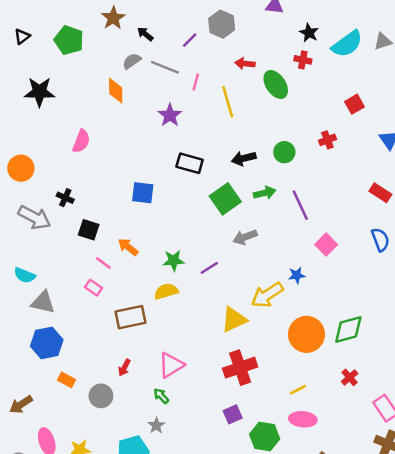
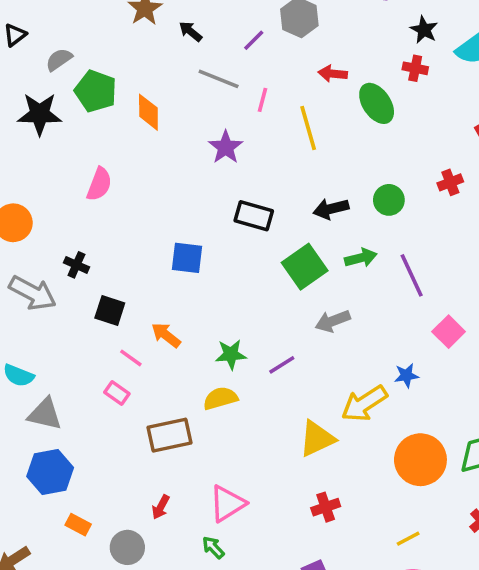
green pentagon: (69, 40) -> (96, 91), moved
gray semicircle: (132, 61) -> (59, 60), moved
red cross: (240, 368) -> (326, 507), size x0.6

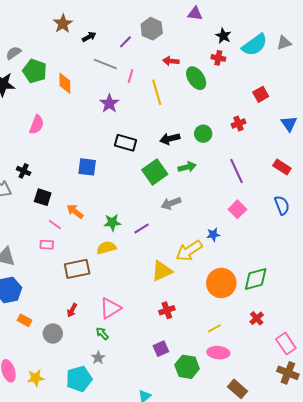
black arrow: (191, 31) -> (89, 37), turned 112
purple line: (412, 275) -> (236, 171), moved
pink rectangle: (117, 393) -> (47, 245), turned -32

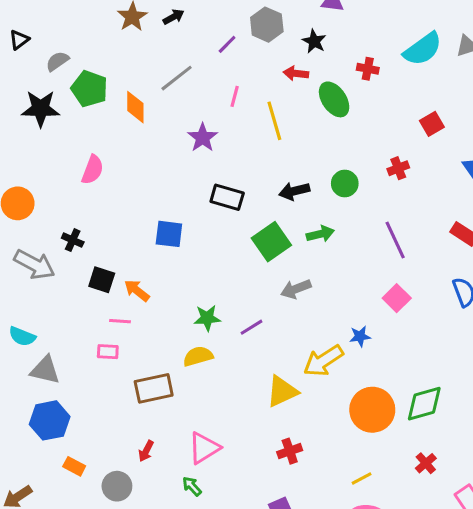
black star: (223, 36) -> (314, 41), moved
black arrow: (89, 37) -> (174, 17), moved
gray line: (105, 64) -> (177, 78), moved, turned -60
orange arrow: (75, 211) -> (137, 291), moved
pink line: (55, 224) -> (120, 321), turned -32

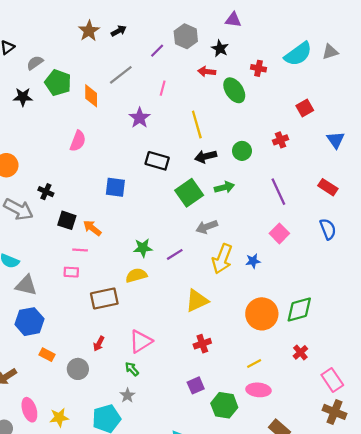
black star: (41, 109) -> (23, 97), size x0.7
yellow line: (274, 121) -> (197, 124), moved
pink semicircle: (93, 170) -> (78, 141), moved
yellow arrow: (323, 361) -> (222, 259), moved, turned -36

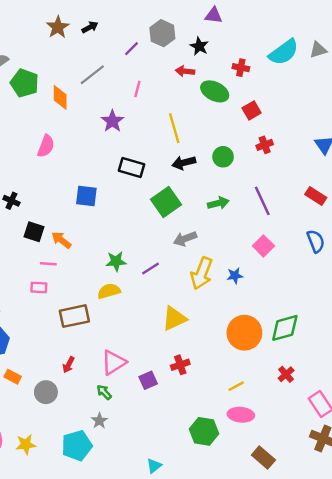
green ellipse: (234, 90) -> (215, 91), turned -30
red square: (305, 108) -> (252, 110), moved
green arrow: (224, 187) -> (218, 203), moved
purple square: (196, 385) -> (148, 380), moved

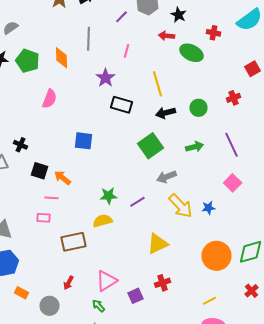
gray line: (92, 75) -> (88, 39), turned -50
green pentagon: (25, 83) -> (28, 61), moved
red square: (252, 110) -> (252, 69), moved
black rectangle: (131, 167) -> (122, 105), moved
yellow arrow: (202, 273) -> (180, 206), turned -64

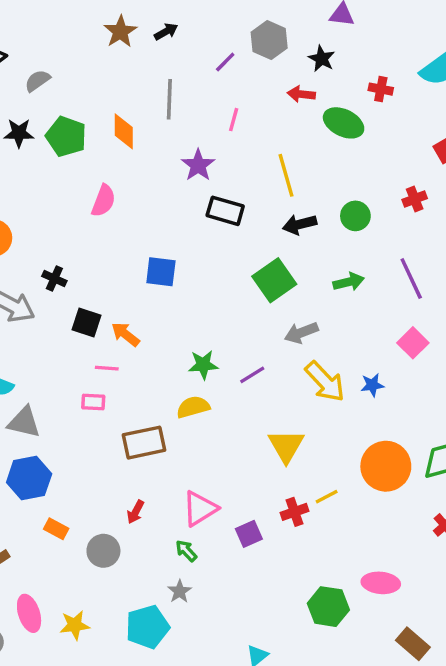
yellow triangle: (158, 244) -> (286, 446), turned -35
yellow line: (210, 301) -> (327, 497), moved

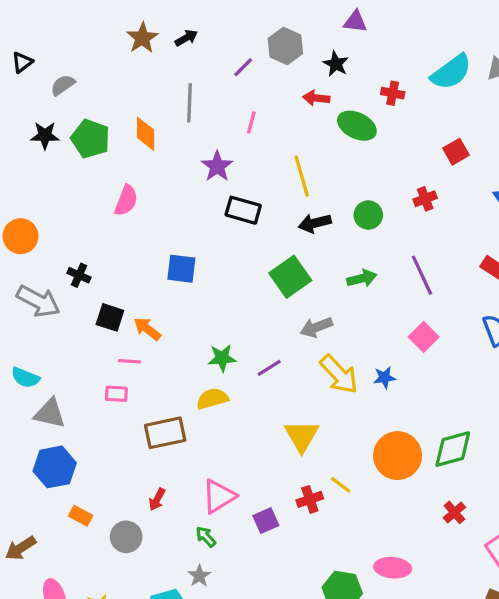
yellow line: (327, 497) -> (341, 485), turned 65

